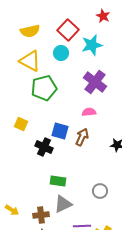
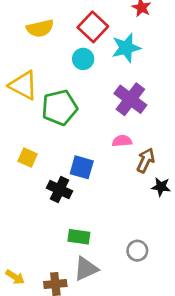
yellow triangle: (30, 61) -> (23, 85), moved
brown arrow: (82, 137) -> (146, 160), moved

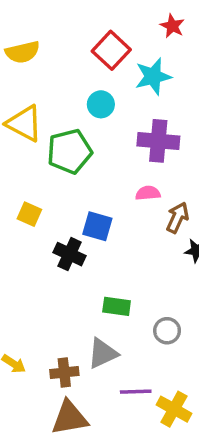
yellow semicircle: (40, 28) -> (22, 52), moved
cyan circle: (83, 59) -> (101, 104), moved
purple cross: (130, 99) -> (158, 141), turned -32
green rectangle: (79, 237) -> (117, 306), moved

